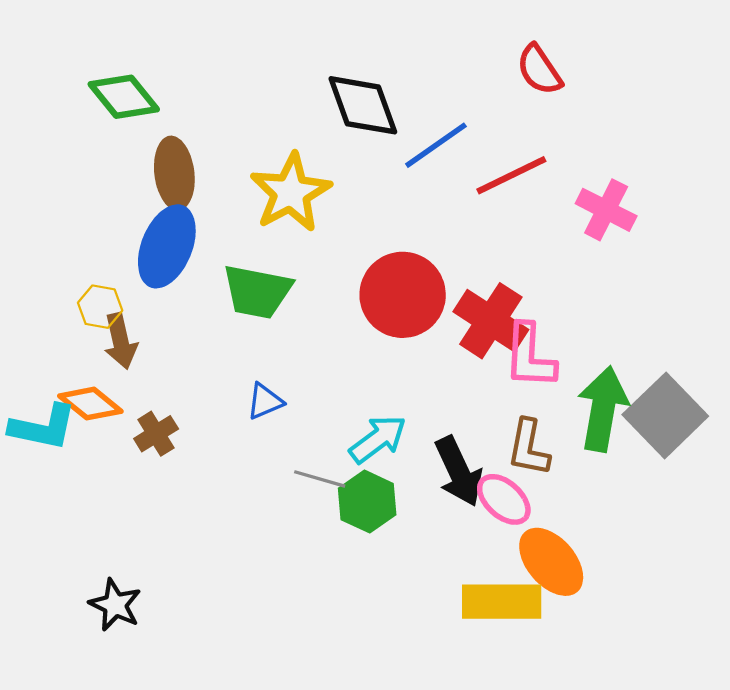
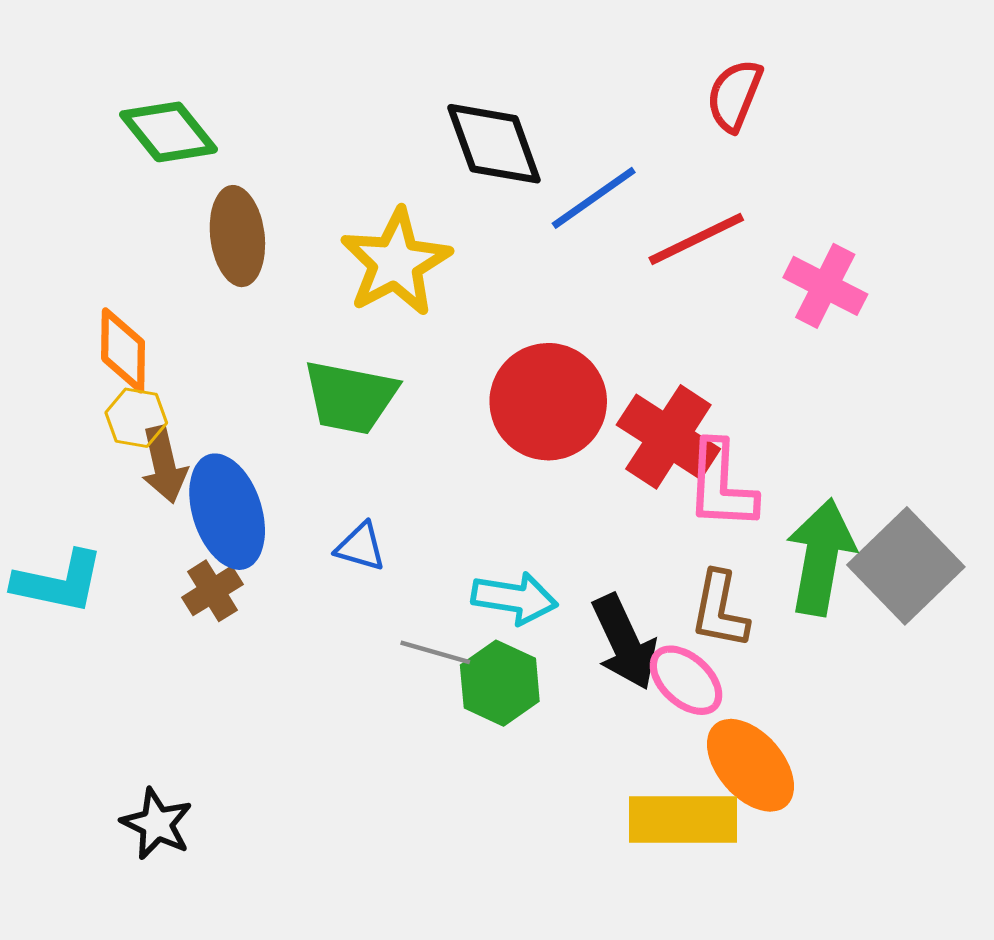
red semicircle: (539, 70) -> (734, 95), turned 56
blue ellipse: (167, 246) -> (227, 512), moved, turned -40
blue triangle: (265, 401) -> (361, 547), turned 39
orange diamond: (90, 404) -> (123, 350), moved, turned 52
cyan arrow: (378, 439) -> (514, 598), turned 46

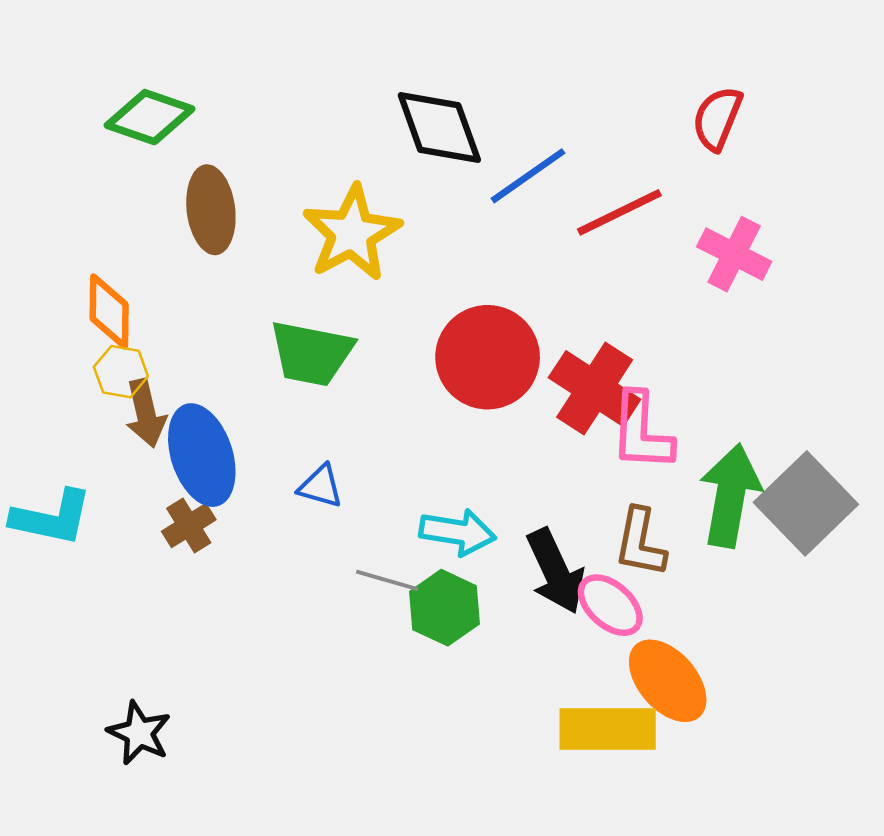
red semicircle: (734, 95) -> (717, 118), moved
green diamond: (168, 132) -> (150, 117), turned -32

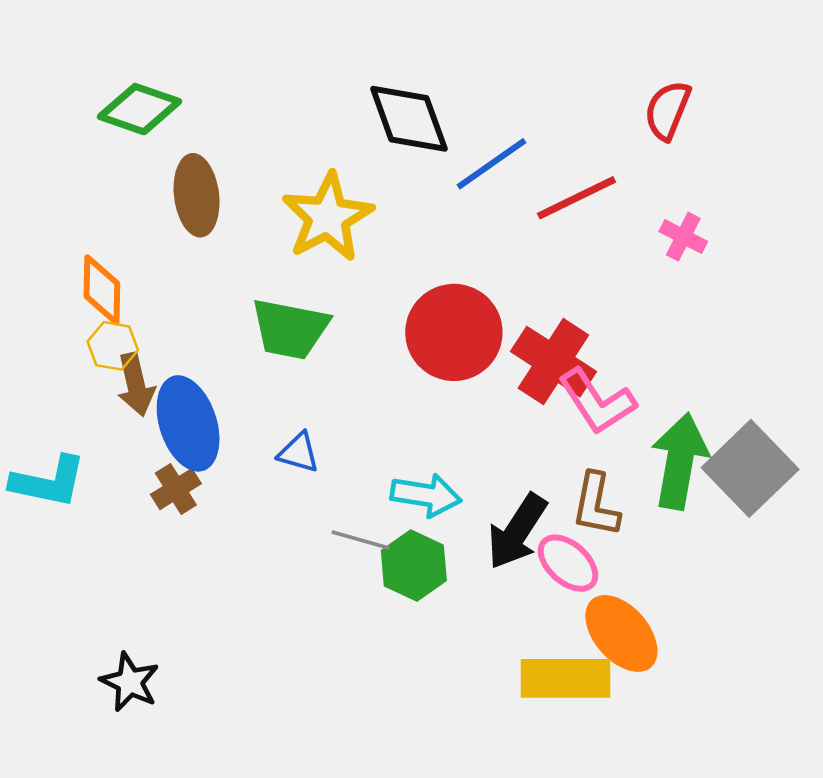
pink cross: (734, 254) -> (683, 237), size x0.7
pink L-shape: (642, 432) -> (597, 402), turned -36
black arrow: (555, 571) -> (517, 532), turned 58

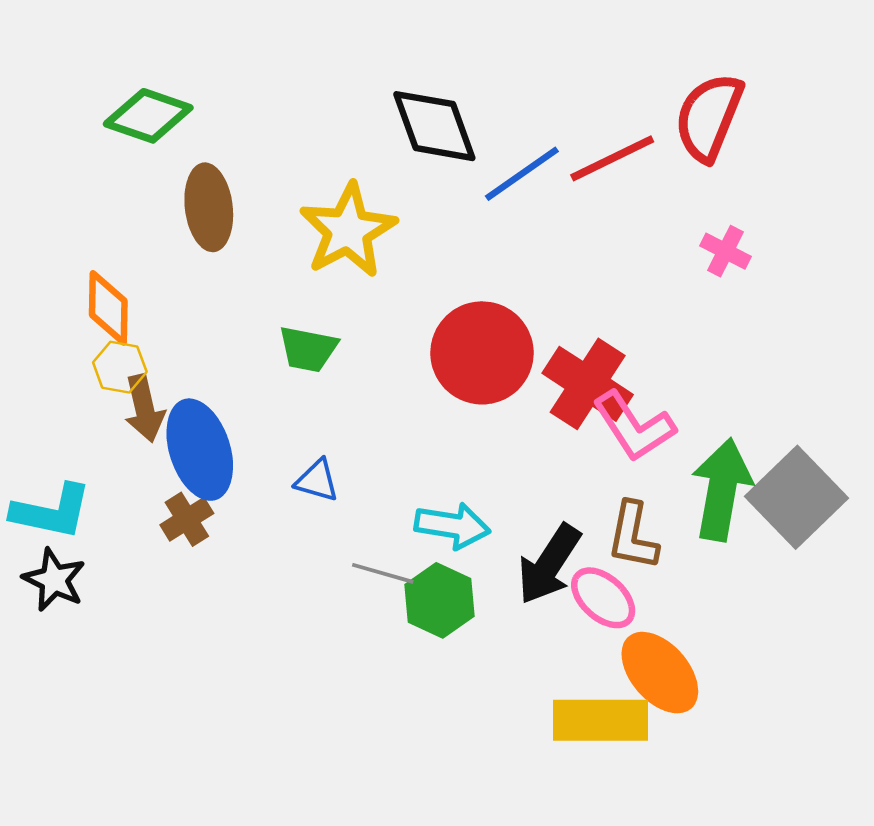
red semicircle: (668, 110) -> (709, 117), size x1.4
red line: (576, 198) -> (612, 158), moved
green trapezoid: (290, 329) -> (308, 349), size x0.7
black star: (130, 682) -> (54, 580), moved

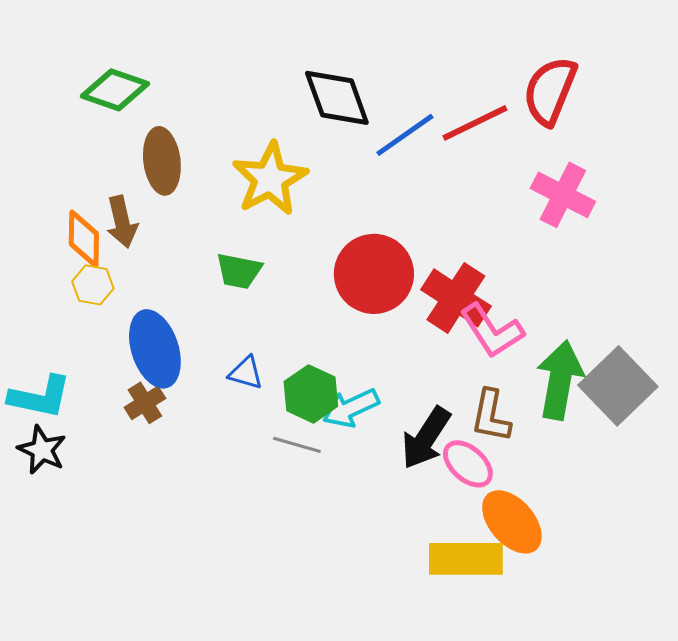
pink cross: (726, 251) -> (563, 195), size x1.6
brown arrow: (144, 408) -> (122, 222), moved
cyan arrow: (452, 526) -> (351, 408), turned 146
green hexagon: (439, 600) -> (311, 394), moved

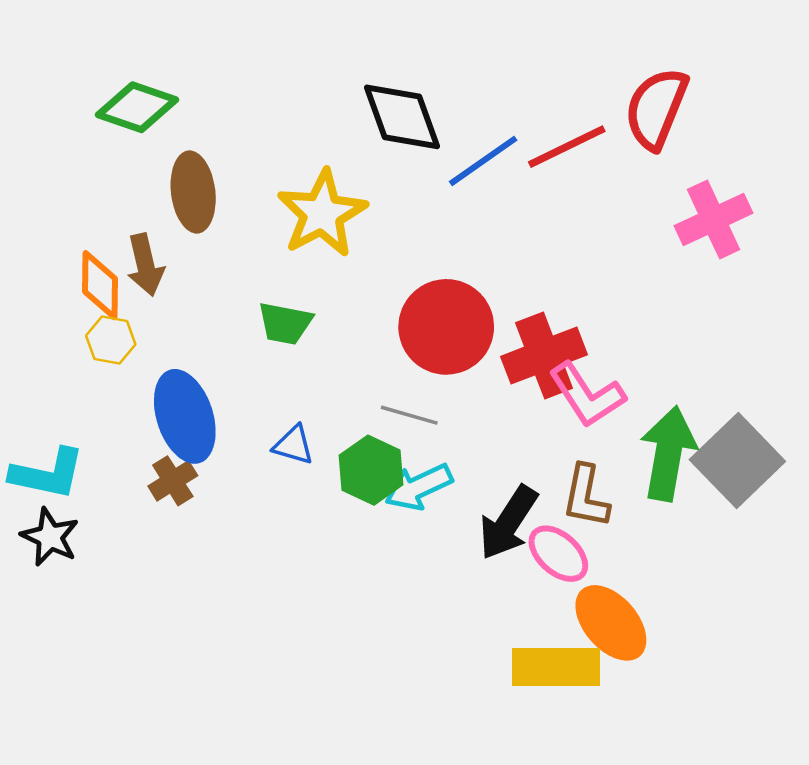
pink cross: (563, 195) -> (714, 219), moved, turned 38
red cross: (456, 298) -> (544, 356), turned 36
gray line: (297, 445) -> (409, 415), moved

